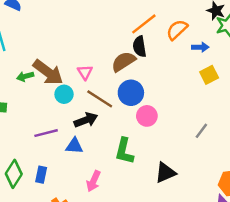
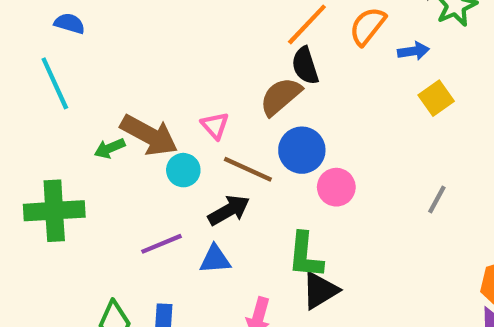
black triangle: (165, 173) -> (320, 290), moved

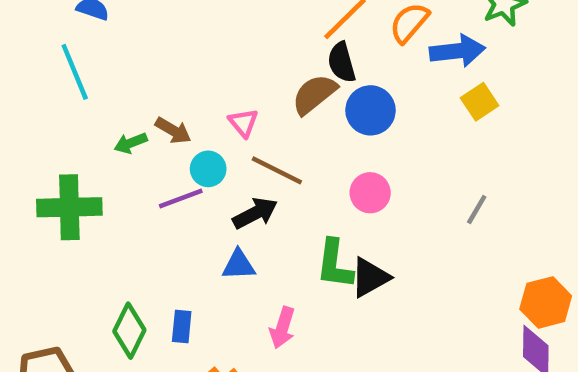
blue arrow: (414, 51) -> (457, 51), size x1.6
brown arrow: (149, 135) -> (173, 130), size x0.6
blue circle: (302, 150) -> (371, 110), moved
purple line: (162, 244) -> (181, 198), moved
black triangle: (320, 290) -> (370, 277), moved

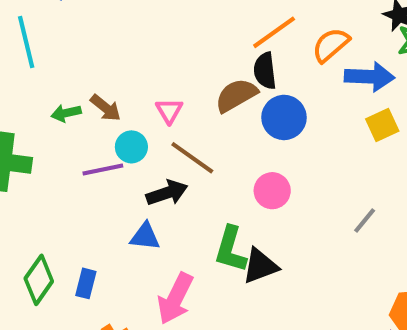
pink arrow: (282, 328) -> (175, 299), size x1.4

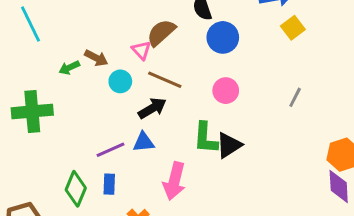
brown semicircle: (236, 95) -> (161, 33), moved
purple line: (103, 169) -> (110, 150), moved

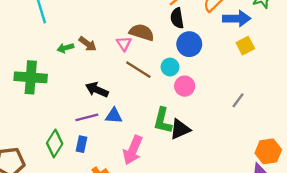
brown semicircle: (161, 33) -> (142, 32), turned 50
cyan circle: (120, 81) -> (170, 67), moved
black arrow: (152, 108) -> (97, 90), moved, turned -135

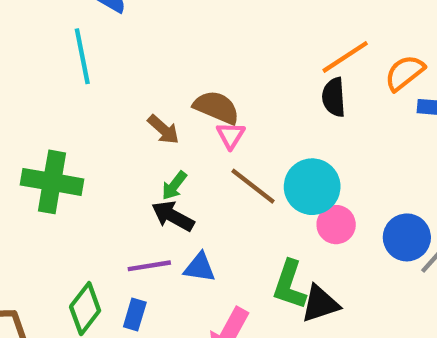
brown semicircle: (142, 32) -> (216, 107), moved
blue circle: (189, 44) -> (407, 237), moved
green arrow: (65, 48) -> (174, 186), moved, turned -42
cyan circle: (170, 67) -> (312, 187), size x1.6

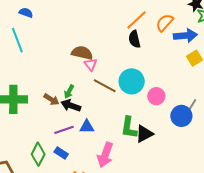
brown arrow: (163, 130) -> (51, 99), moved
pink circle: (336, 225) -> (156, 96), moved
blue circle: (407, 237) -> (181, 116), moved
blue rectangle: (135, 314) -> (61, 153), turned -64

